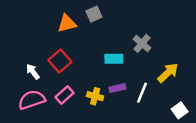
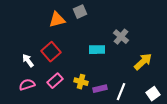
purple rectangle: (117, 88) -> (100, 89), moved
white line: (142, 93) -> (121, 92), moved
pink semicircle: (32, 100) -> (27, 85), size x0.7

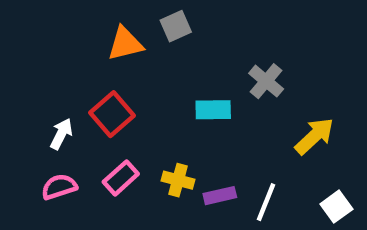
white arrow: (28, 61) -> (61, 134), turned 64

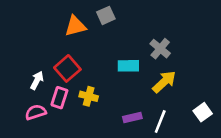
yellow arrow: (314, 136) -> (164, 82), moved
pink rectangle: (121, 178) -> (59, 98), moved, turned -30
yellow cross: (178, 180) -> (89, 96), moved
white square: (336, 207) -> (203, 112), moved

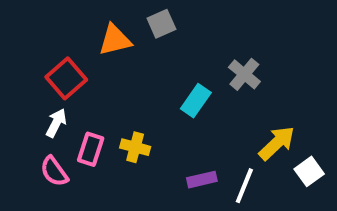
cyan rectangle: (128, 66) -> (196, 101), turned -54
red square: (67, 68) -> (66, 78), moved
yellow arrow: (164, 82) -> (277, 143), moved
pink semicircle: (36, 112) -> (54, 171), turned -108

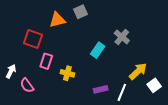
red square: (66, 78) -> (33, 39), turned -30
white arrow: (56, 123) -> (11, 71), moved
pink rectangle: (91, 149) -> (46, 61), moved

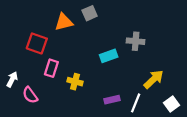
gray cross: (122, 37) -> (136, 41), turned -35
cyan rectangle: (98, 50) -> (109, 56), turned 35
white square: (154, 85) -> (172, 104), moved

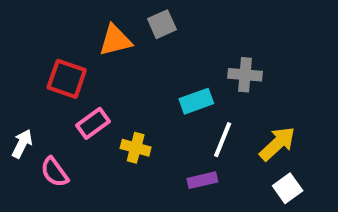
pink rectangle: (51, 68) -> (93, 123), turned 36
white line: (136, 103) -> (223, 140), moved
white square: (172, 104) -> (288, 188), moved

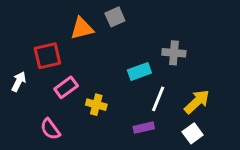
red square: (67, 79) -> (47, 56), turned -32
white arrow: (22, 144) -> (19, 82), moved
pink semicircle: (55, 172) -> (50, 129), moved
white square: (288, 188) -> (193, 133), moved

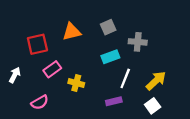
gray square: (115, 17) -> (108, 27), moved
orange triangle: (82, 28) -> (72, 32), moved
white arrow: (19, 82) -> (15, 75), moved
pink semicircle: (50, 129) -> (40, 102), turned -84

